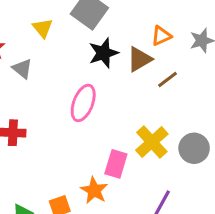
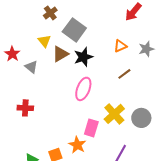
brown triangle: (139, 59) -> (60, 54), moved
pink ellipse: (83, 103) -> (83, 89), moved

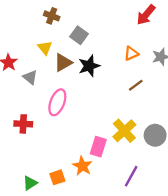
brown cross: (50, 13) -> (52, 16), turned -32
gray square: (74, 30) -> (79, 35), size x0.7
pink ellipse: (83, 89) -> (57, 102), moved

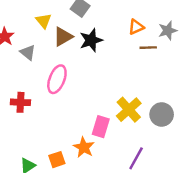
brown line: (136, 85) -> (148, 48), moved, turned 35

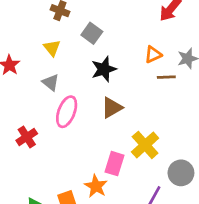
brown triangle: (63, 37) -> (112, 108), moved
gray triangle: (28, 52) -> (51, 82), moved
red cross: (20, 102) -> (27, 137), turned -36
gray circle: (162, 114) -> (181, 173), moved

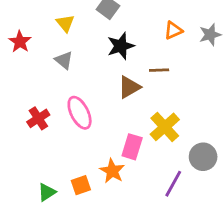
brown line: (166, 77) -> (159, 70), moved
pink ellipse: (67, 112) -> (80, 113), moved, turned -48

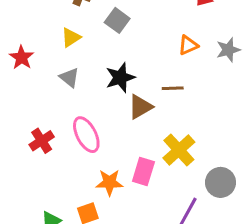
yellow triangle: (65, 23) -> (71, 37), turned 36
black star: (121, 46) -> (120, 78), moved
orange star: (112, 171) -> (109, 182), moved, turned -30

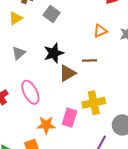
yellow triangle: (71, 37) -> (16, 18), moved
gray triangle: (69, 78) -> (19, 53), turned 40
yellow cross: (179, 150) -> (94, 103), turned 30

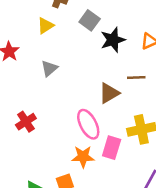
black star: (54, 53) -> (113, 40), moved
pink ellipse: (30, 92) -> (88, 124), moved

